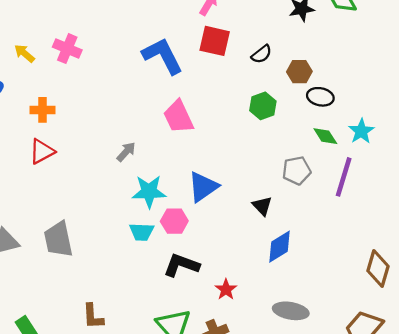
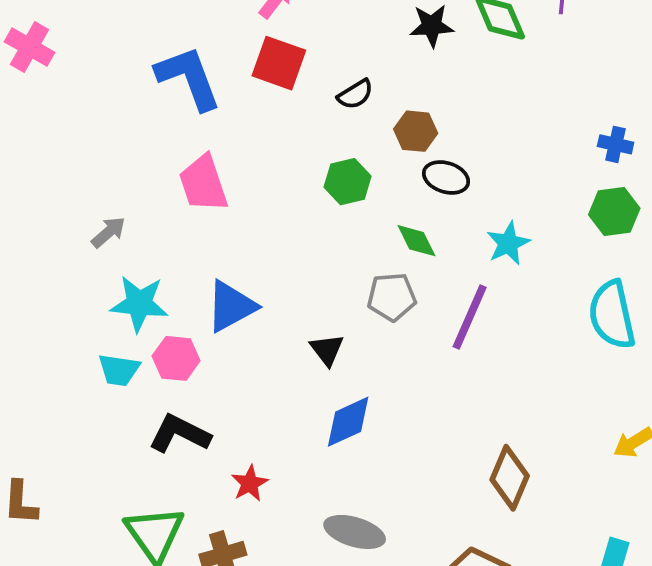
green diamond: (325, 136) -> (416, 241), moved

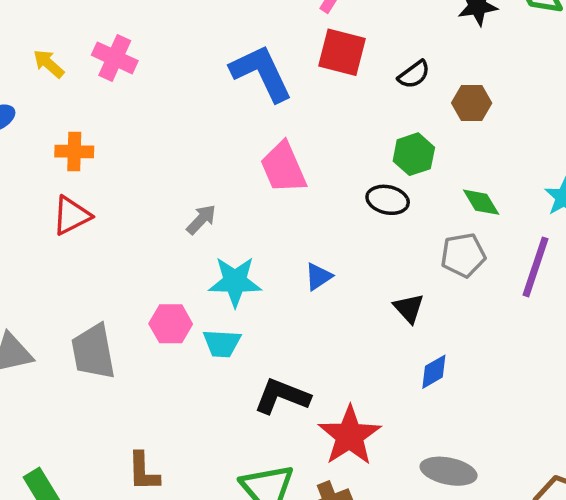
black ellipse: (446, 177) -> (388, 200), moved
blue triangle: (231, 306) -> (318, 277), size x0.6
pink hexagon: (176, 358) -> (171, 324), moved
blue diamond: (348, 422) -> (434, 372), size x0.7
red star: (250, 483) -> (350, 436), size x1.8

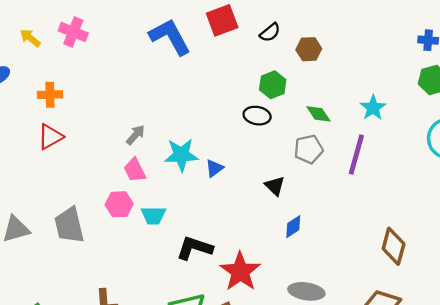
red square: (342, 52) -> (222, 20), turned -32
pink trapezoid: (283, 168) -> (135, 170), moved, size x0.7
cyan star: (235, 282) -> (181, 155), moved

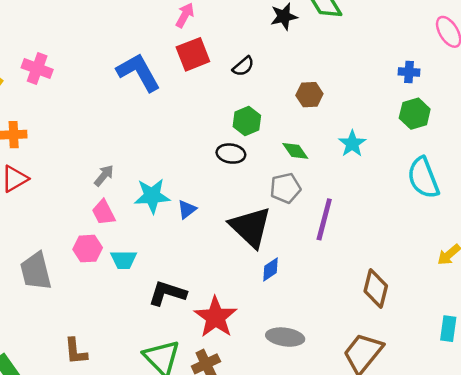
brown hexagon: (309, 49) -> (309, 95), moved
purple line: (356, 155) -> (324, 219), moved
black triangle: (275, 186) -> (250, 227), size x2.0

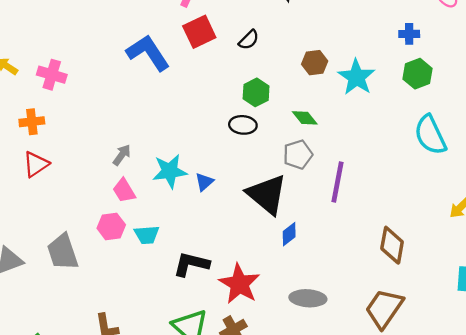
pink cross: (37, 69) -> (52, 75), moved
cyan star: (352, 144) -> (357, 77), moved, size x1.4

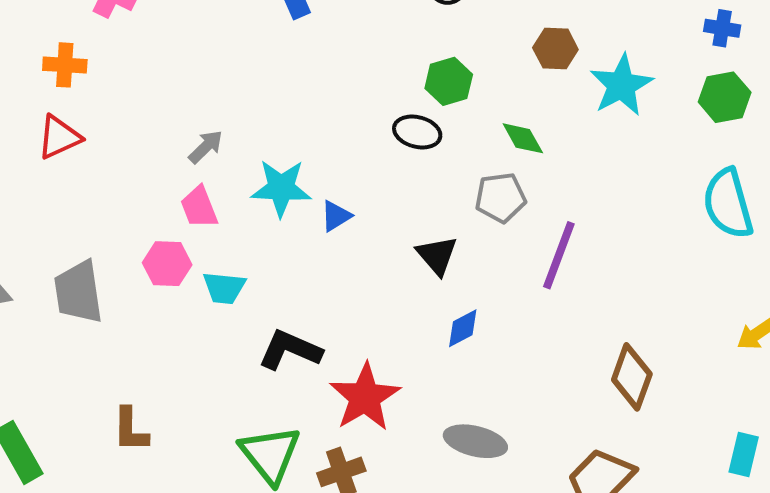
black triangle: (267, 194) -> (437, 255), size x0.6

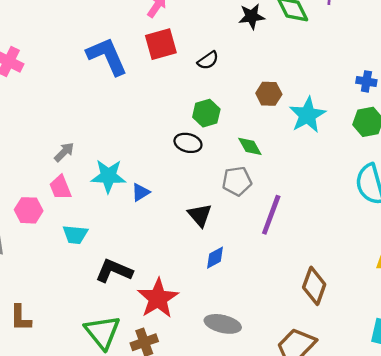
pink hexagon: (167, 264) -> (29, 210), moved

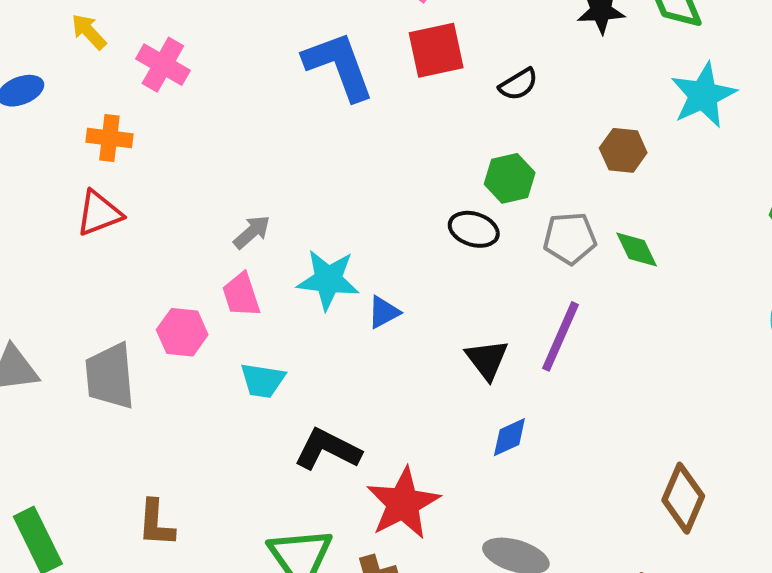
cyan star: (307, 115) -> (703, 95), moved
green diamond: (250, 146) -> (637, 250), moved
gray pentagon: (237, 181) -> (570, 238), moved
purple line: (271, 215) -> (560, 336), moved

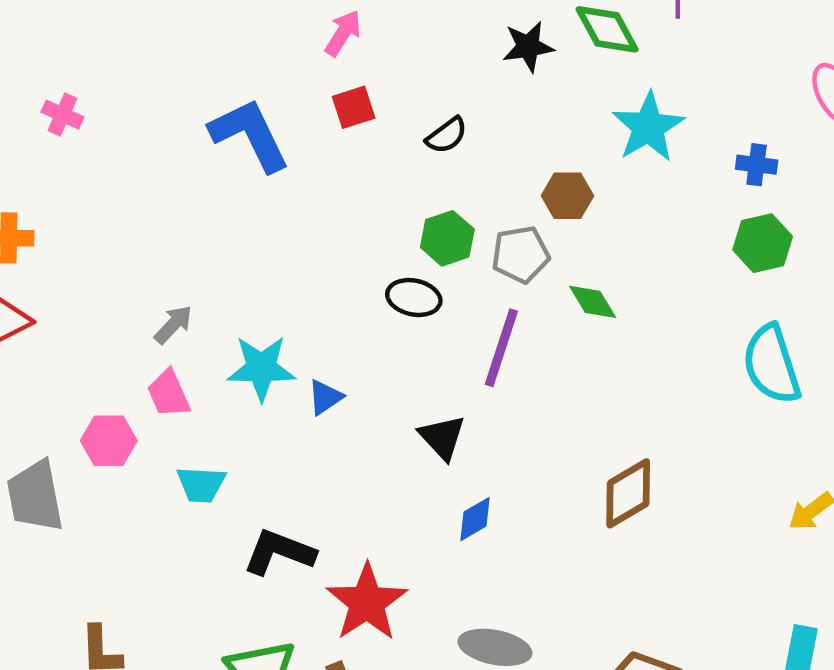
red square: (436, 50) -> (354, 107), size x0.7
pink cross: (163, 65) -> (62, 115), moved, size x0.7
gray pentagon: (570, 238) -> (521, 254), moved
purple line: (560, 336) -> (501, 348), moved
brown diamond: (683, 498) -> (628, 493), moved, turned 42

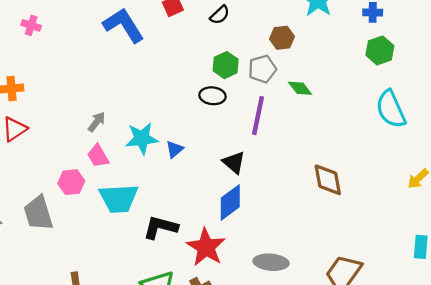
cyan trapezoid: (201, 484) -> (119, 198), size x1.6
brown diamond: (628, 493) -> (328, 180), turned -64
blue diamond: (475, 519) -> (230, 202), moved, size x1.6

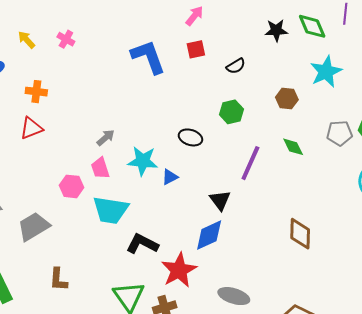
gray pentagon: (262, 69) -> (340, 133), moved
black ellipse: (212, 96) -> (190, 137), moved
gray trapezoid: (38, 213) -> (34, 226), moved, turned 64

